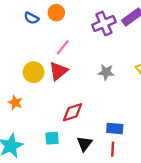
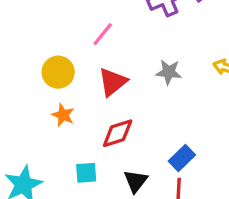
red triangle: (58, 71) -> (113, 82), moved
orange star: (15, 102) -> (63, 115), moved
blue rectangle: (115, 128) -> (182, 158), turned -49

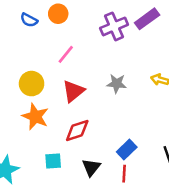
orange star: (63, 115) -> (35, 117), size x1.5

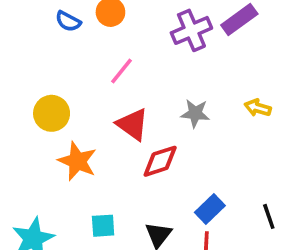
yellow circle: (32, 84) -> (52, 113), moved
red triangle: (73, 91) -> (133, 124), turned -45
red diamond: (77, 131) -> (160, 161), moved

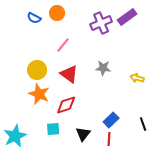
yellow arrow: (258, 108) -> (137, 78), moved
yellow circle: (52, 113) -> (37, 70), moved
red diamond: (160, 161) -> (66, 105), moved

